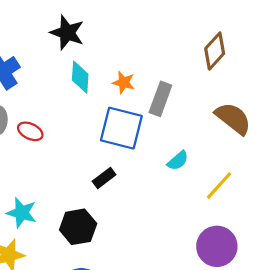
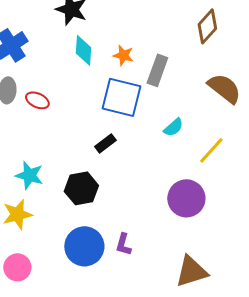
purple circle: (217, 246) -> (186, 198), moved

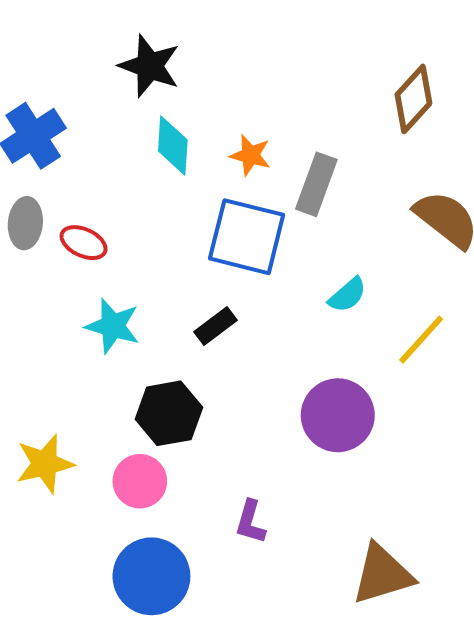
cyan star: (29, 175) -> (113, 326), moved
purple circle: (186, 198) -> (338, 415), moved
blue circle: (84, 246) -> (151, 576), moved
pink circle: (17, 267) -> (140, 481), moved

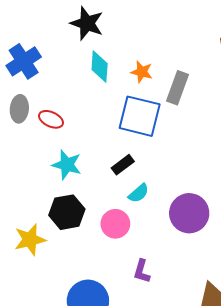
cyan semicircle: (347, 295) -> (139, 193), moved
black hexagon: (169, 413) -> (67, 212), moved
pink circle: (140, 481) -> (115, 224), moved

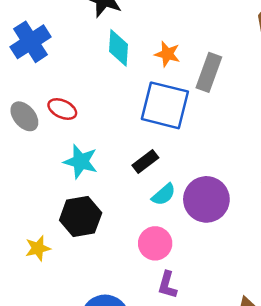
gray ellipse: (19, 109) -> (24, 116), moved, turned -45
purple circle: (189, 213) -> (206, 199), moved
pink circle: (115, 224) -> (155, 243), moved
yellow star: (30, 240) -> (38, 248), size x0.7

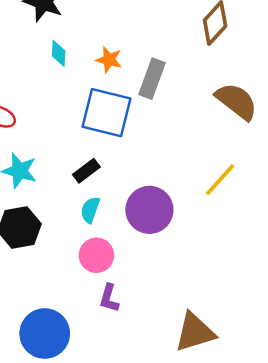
cyan diamond: (118, 48) -> (59, 53), size x0.7
cyan semicircle: (164, 195) -> (90, 210), moved, turned 150

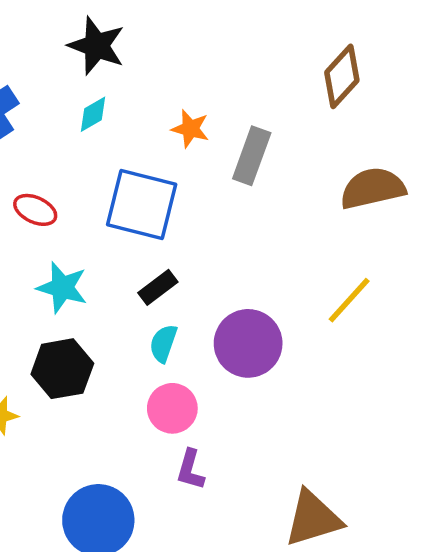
cyan diamond: (59, 53) -> (93, 114), moved, turned 56
brown semicircle: (237, 101) -> (373, 188), turned -51
blue square: (107, 113) -> (142, 204), moved

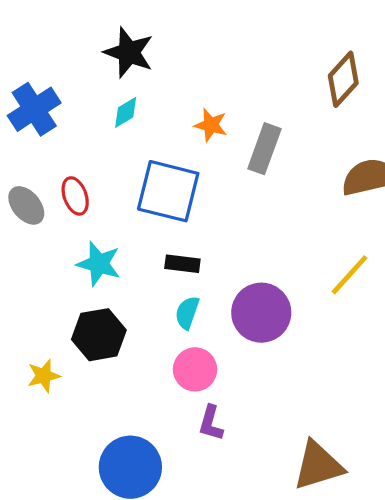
red ellipse: (35, 210) -> (75, 196), turned 45
black rectangle: (158, 287) -> (182, 264), turned 44

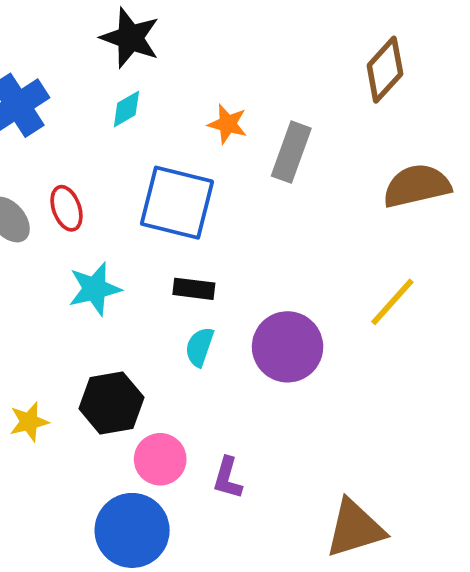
cyan star: (99, 264) -> (95, 289), turned -30
black hexagon: (99, 335) -> (111, 403), moved
pink circle: (195, 369) -> (160, 459), moved

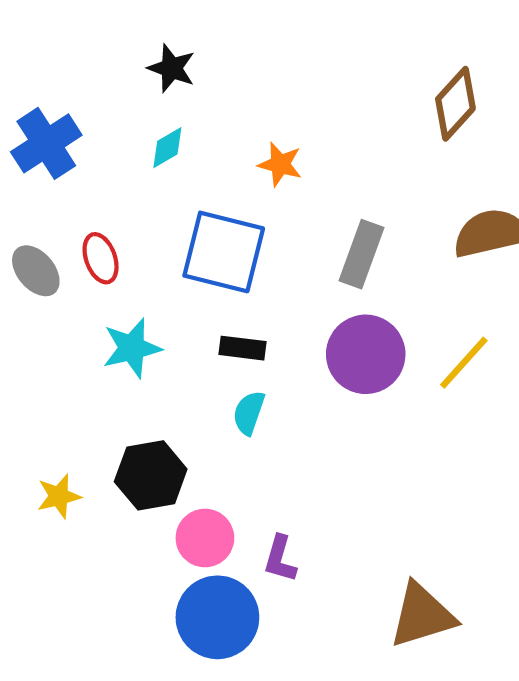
black star: (130, 38) -> (172, 68), size x0.7
gray rectangle: (291, 152) -> (362, 254), moved
purple circle: (288, 347) -> (366, 354), moved
blue circle: (132, 530) -> (217, 617), moved

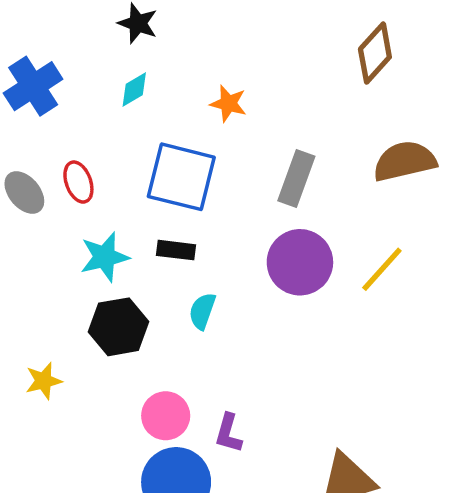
black rectangle: (243, 348) -> (176, 250), moved
black hexagon: (151, 475) -> (119, 327), moved

